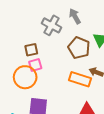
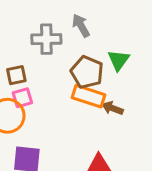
gray cross: (52, 25) -> (46, 39), turned -30
orange rectangle: (80, 79) -> (89, 96), moved

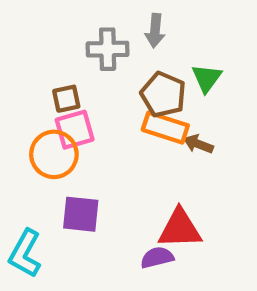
gray arrow: (81, 26) -> (155, 31), turned -145
pink square: (22, 98) -> (75, 130), size x1.4

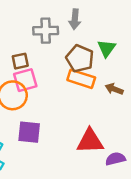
brown arrow: (198, 144) -> (114, 89), moved
purple semicircle: (157, 258) -> (115, 159), moved

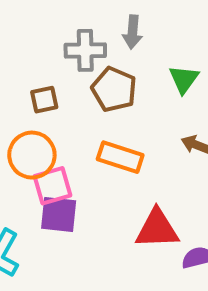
brown pentagon: (80, 59) -> (114, 89), moved
orange rectangle: (81, 79) -> (120, 157), moved
pink square: (25, 80) -> (52, 186), moved

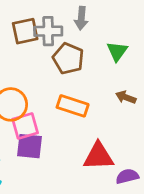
brown square: (44, 100) -> (25, 31), moved, size x1.4

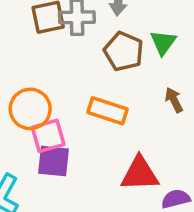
brown pentagon: (68, 58) -> (124, 51), moved
brown arrow: (126, 97) -> (174, 100), turned 42

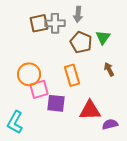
orange rectangle: (107, 111) -> (72, 75), turned 55
purple square: (54, 161) -> (56, 103), moved

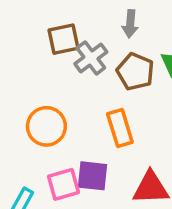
gray cross: (55, 23) -> (91, 58), moved, turned -36
pink square: (39, 89) -> (64, 184), moved

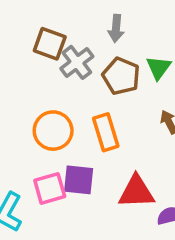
brown square: (64, 39) -> (50, 44), turned 32
orange circle: (46, 126) -> (53, 131), moved

